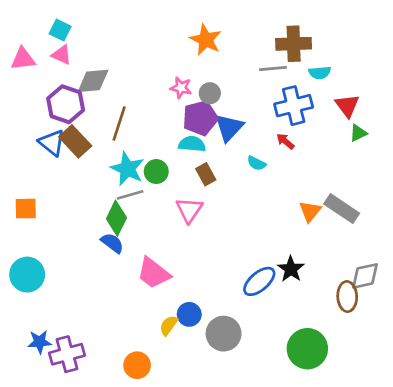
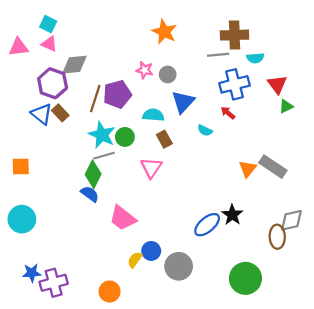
purple pentagon: (200, 118) -> (117, 94), moved
brown rectangle: (75, 141) -> (60, 113), size x0.7

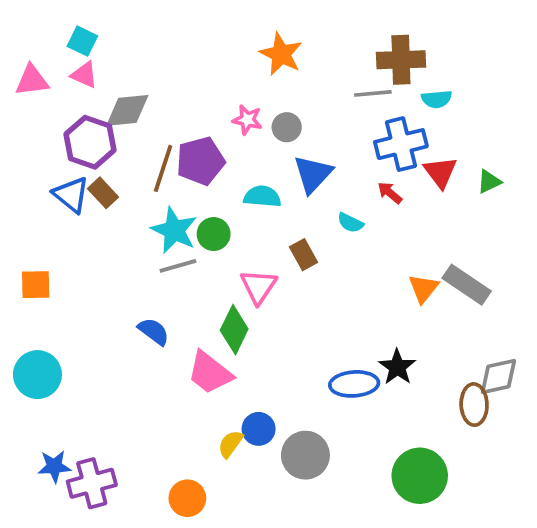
red triangle: (277, 84) -> (440, 172), moved
brown rectangle: (164, 139) -> (304, 255), moved
green diamond: (93, 174) -> (234, 330), moved
blue ellipse: (207, 225) -> (354, 384), turned 36

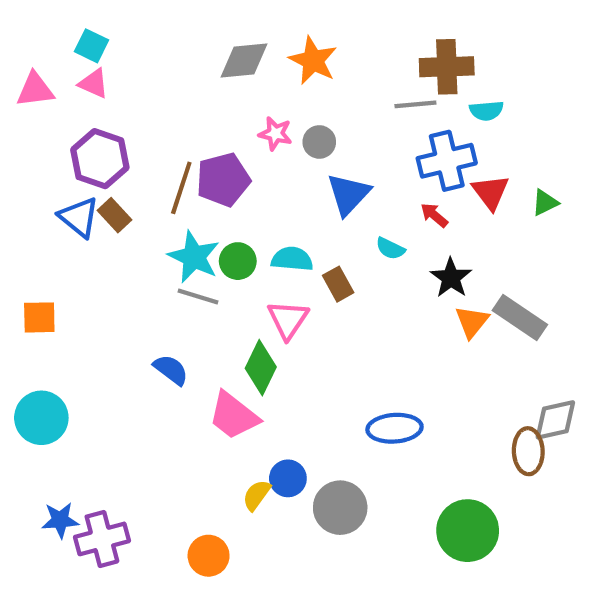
gray diamond: (127, 110) -> (244, 60), moved
cyan semicircle: (262, 197) -> (292, 259), moved
gray line: (178, 266) -> (198, 297), turned 33
black star: (397, 367) -> (451, 278), moved

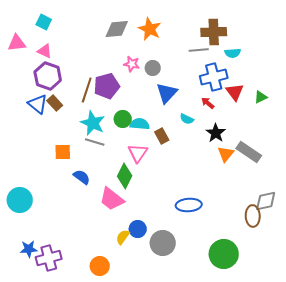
pink triangle: (94, 83) -> (45, 51), moved
green circle: (238, 261) -> (123, 119), moved
orange square: (39, 317) -> (63, 152), moved

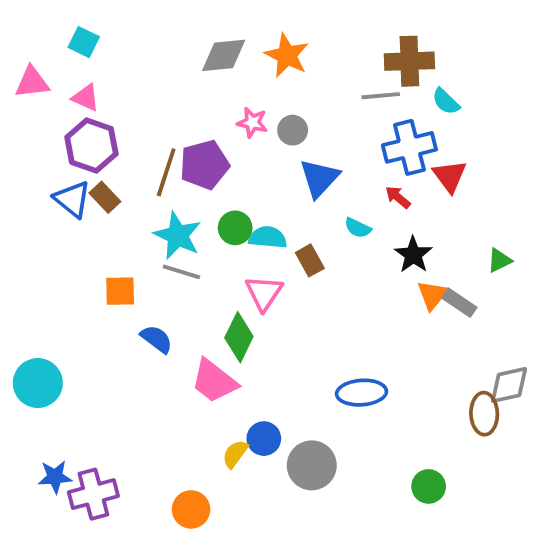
cyan semicircle: (233, 53) -> (446, 101), turned 49
green triangle: (261, 97) -> (499, 260), moved
gray rectangle: (249, 152) -> (459, 303), moved, size x0.7
green circle: (224, 254) -> (429, 486), size x0.6

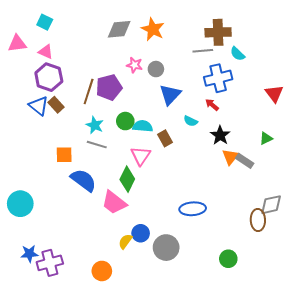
red triangle: (450, 176) -> (274, 94), moved
cyan star: (178, 236) -> (95, 125), size x0.7
blue semicircle: (157, 339) -> (83, 180), size x1.5

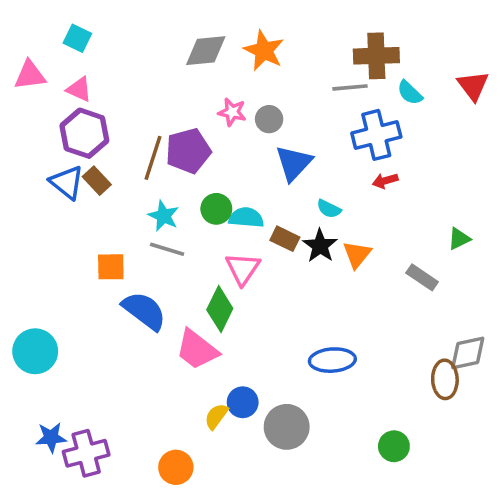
red triangle: (274, 94) -> (473, 86), moved
red arrow: (212, 105) -> (385, 181), moved, turned -56
black star: (220, 135) -> (320, 246), moved
brown rectangle: (165, 138) -> (285, 239), turned -35
orange triangle: (230, 157) -> (357, 255), moved

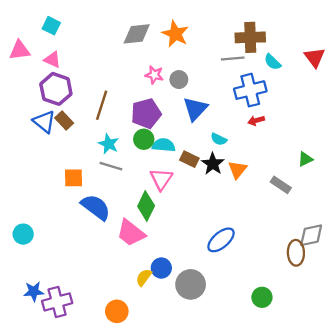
purple pentagon: (188, 151) -> (146, 113), moved
cyan circle: (35, 351) -> (23, 234), size x0.7
blue ellipse: (332, 360) -> (221, 240), turned -36

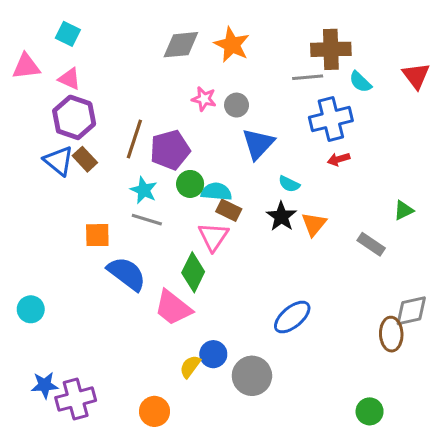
purple pentagon: (146, 113) -> (170, 150), moved
brown rectangle: (189, 159) -> (229, 210), moved
green circle: (262, 297) -> (370, 411), moved

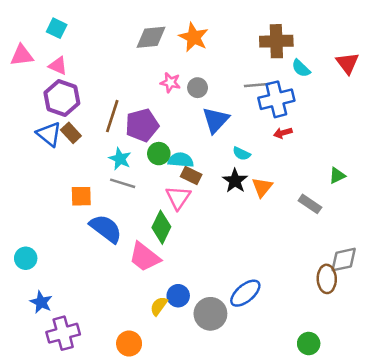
gray line: (308, 77) -> (257, 85), moved
blue ellipse: (292, 317) -> (245, 293), moved
blue star: (45, 385) -> (41, 302), moved, turned 30

